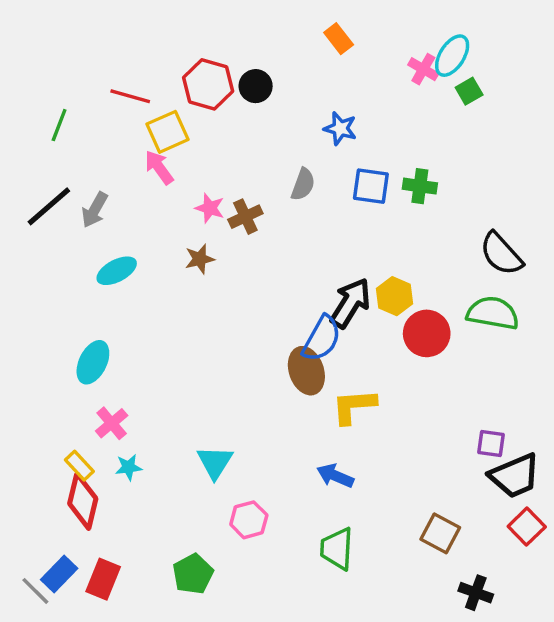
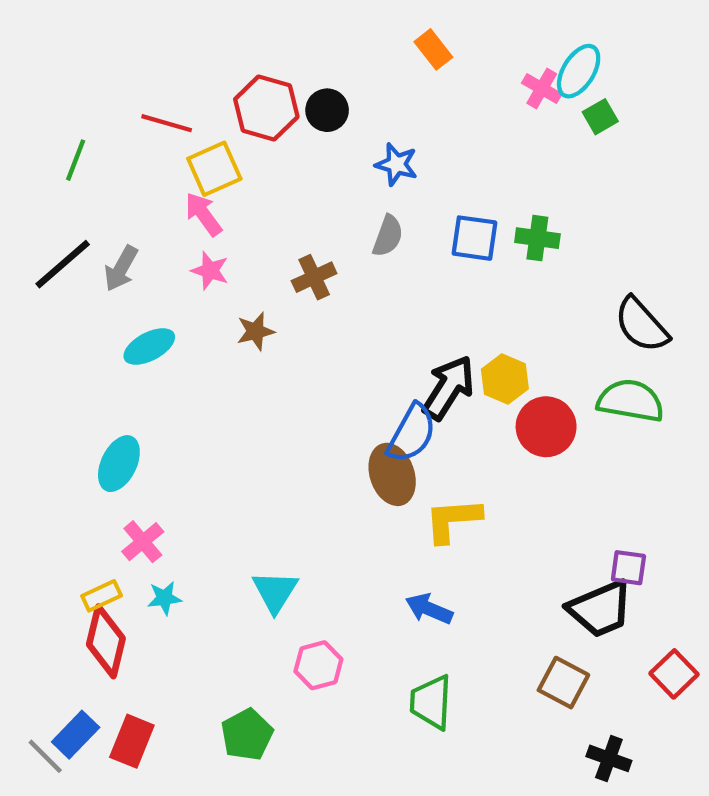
blue star: (340, 128) -> (396, 164), moved
pink star: (210, 208) -> (210, 271), moved
yellow rectangle: (79, 466) -> (102, 596), turned -72
black trapezoid: (515, 476) -> (600, 609), moved

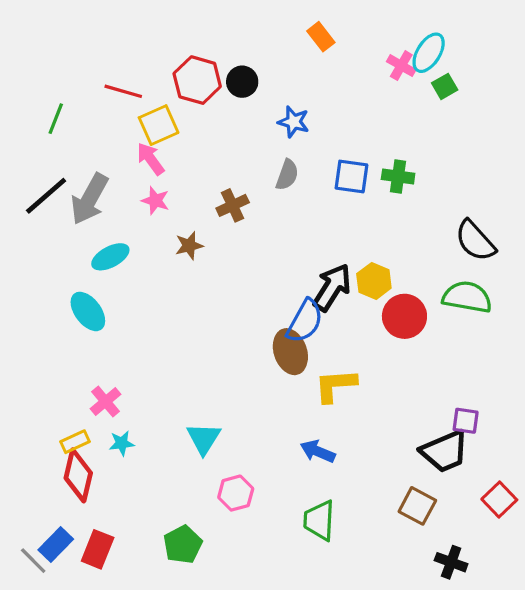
gray arrow: (121, 268) -> (89, 199), size x1.5
cyan ellipse: (119, 464) -> (88, 311), moved, turned -63

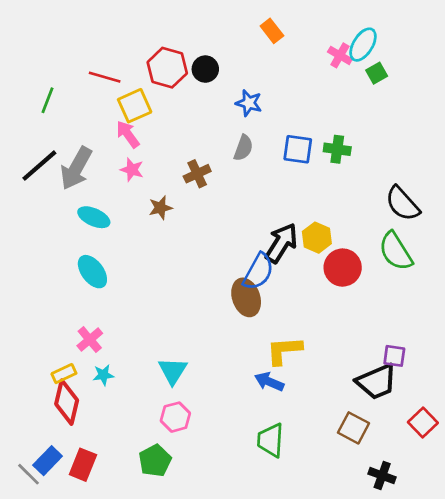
cyan ellipse: (110, 257) -> (94, 217), turned 52
green semicircle: (467, 297) -> (396, 251), turned -132
cyan ellipse: (88, 311) -> (92, 272), moved
yellow L-shape: (335, 385) -> (284, 350), moved
pink hexagon: (236, 493) -> (175, 417), moved

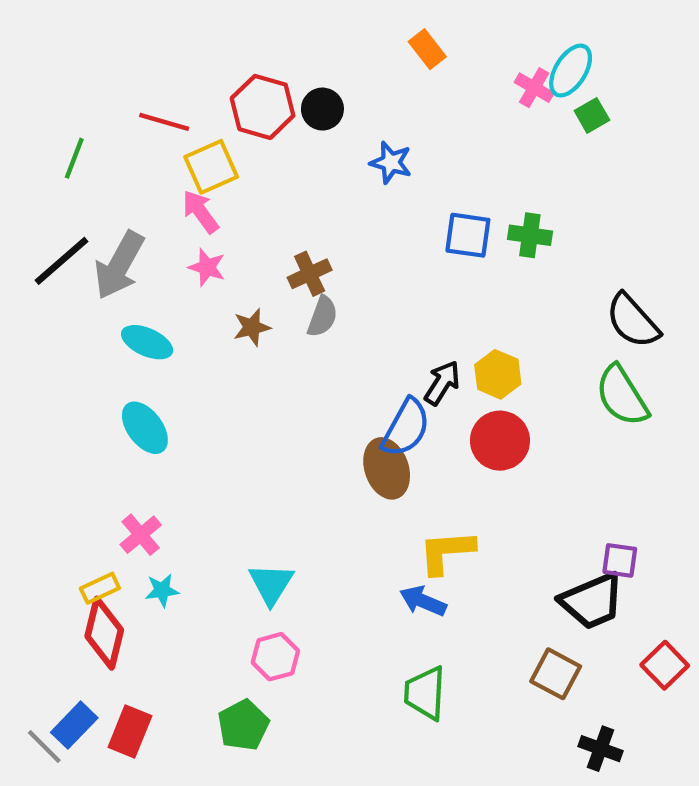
gray semicircle: (243, 148) -> (322, 317), moved
black arrow: (281, 243) -> (442, 383), size x0.7
red circle: (343, 268) -> (500, 441), moved

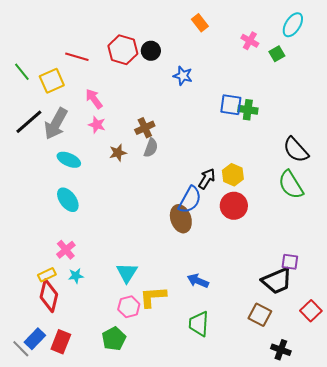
cyan ellipse: (571, 71) -> (293, 25), moved
green line: (74, 158) -> (22, 72), moved, turned -60
yellow square: (211, 167) -> (52, 81), moved
blue square: (468, 235) -> (231, 105), moved
yellow L-shape: (447, 552) -> (153, 297), moved

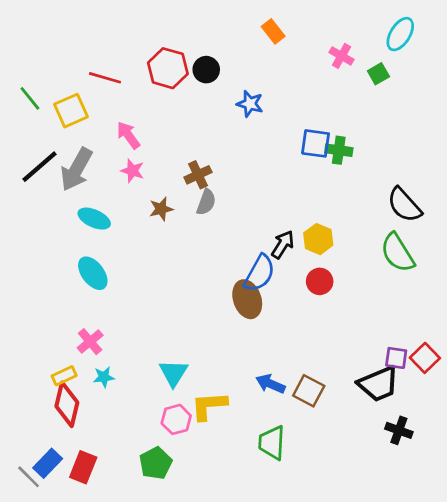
red circle: (234, 206) -> (320, 281), size x0.7
red square: (311, 311) -> (425, 358), moved
brown square: (260, 315) -> (309, 391), moved
black cross: (281, 350) -> (399, 430), moved

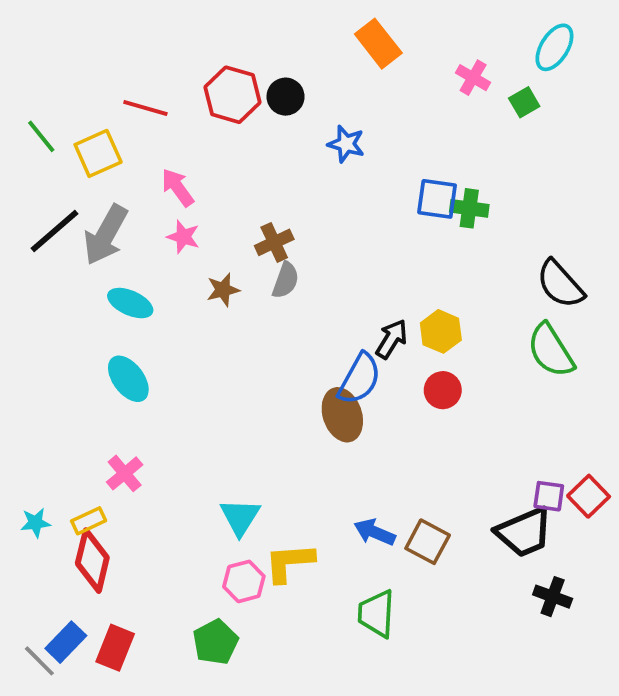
orange rectangle: (273, 31) -> (378, 44), size x1.4
cyan star: (104, 377) -> (36, 523), moved

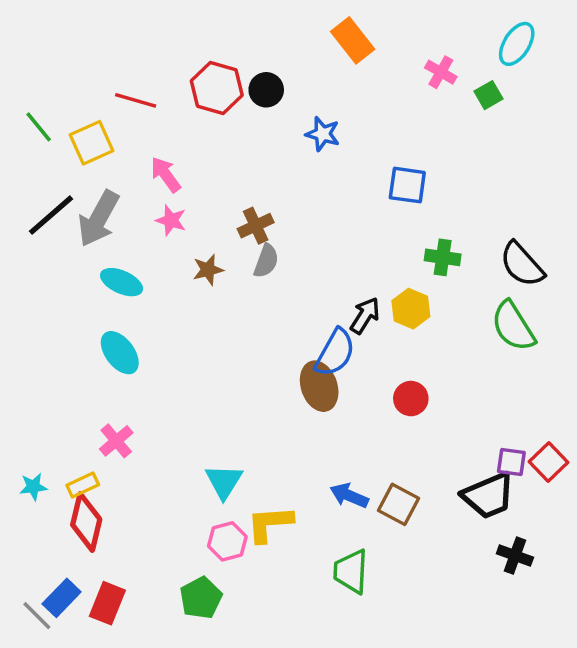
green cross: (469, 208) -> (443, 257), moved
red circle: (443, 390) -> (411, 399), moved

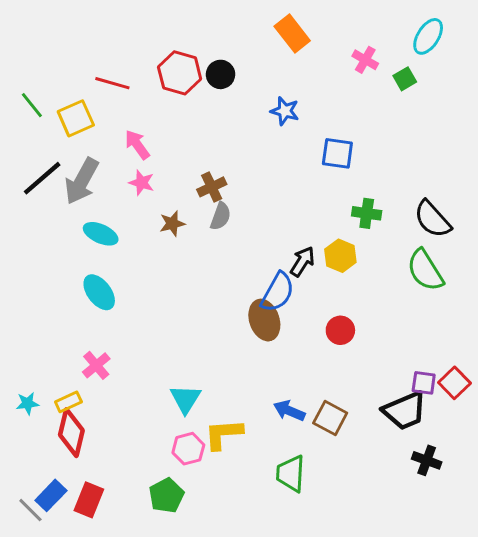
blue star: (323, 134) -> (285, 111), moved

